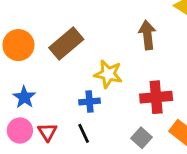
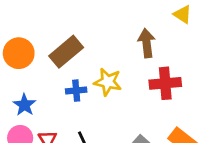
red cross: (156, 97) -> (165, 83), moved
blue cross: (89, 102) -> (76, 91), moved

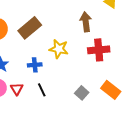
blue cross: (76, 91) -> (35, 65), moved

